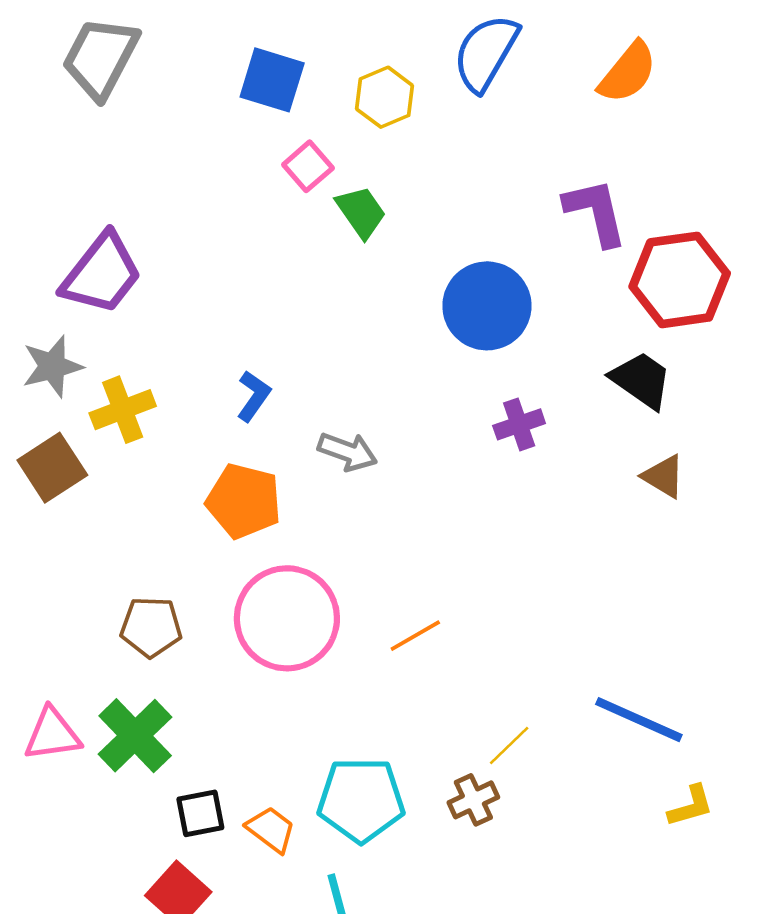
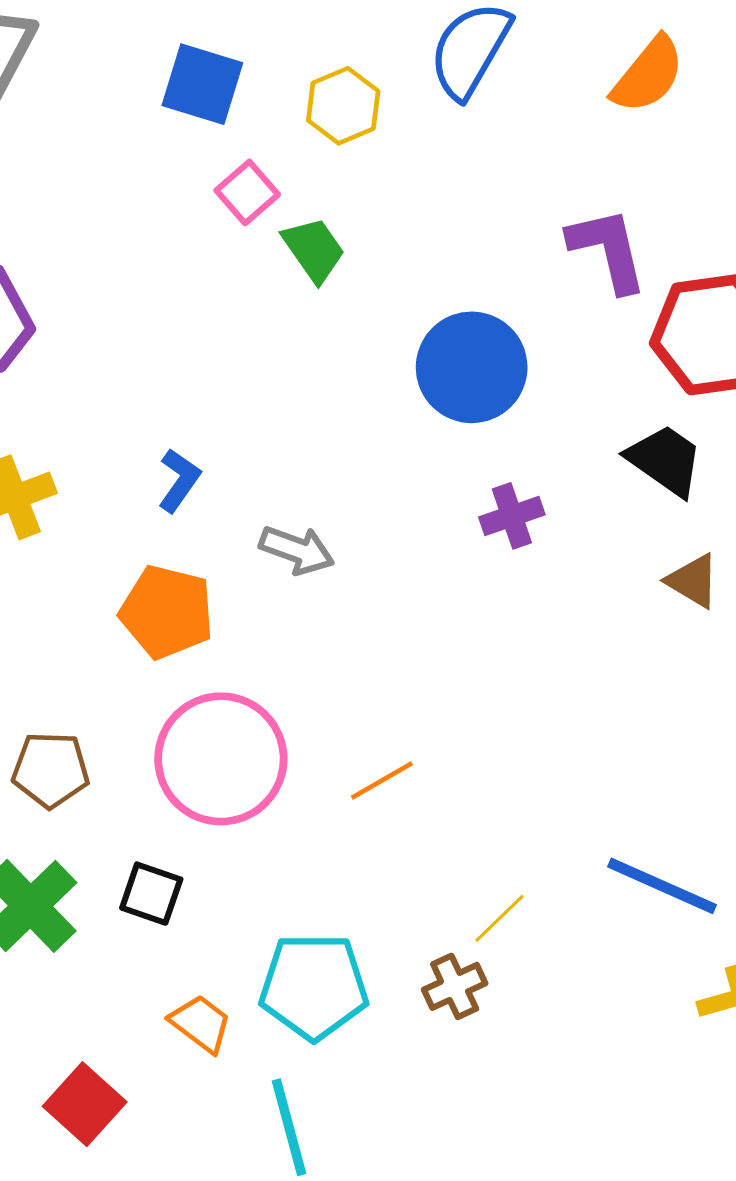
black square: (200, 813) -> (151, 894), moved, turned 30

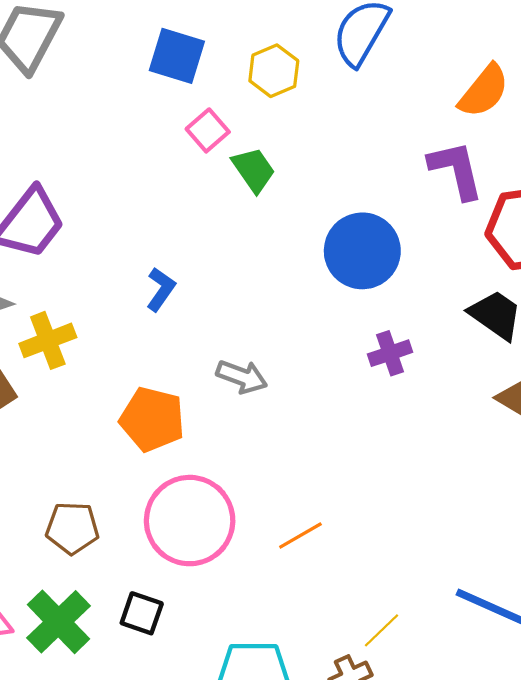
orange semicircle: (648, 75) -> (484, 91), moved
blue L-shape: (179, 480) -> (161, 289), moved

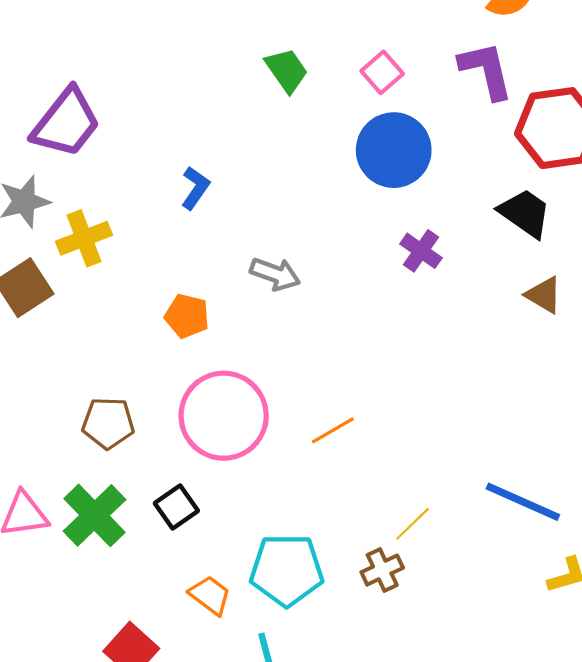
pink square: (208, 130) -> (382, 72), moved
purple cross: (390, 353) -> (421, 251), turned -36
orange pentagon: (152, 419) -> (187, 316), size x0.7
black square: (142, 613) -> (176, 507), turned 36

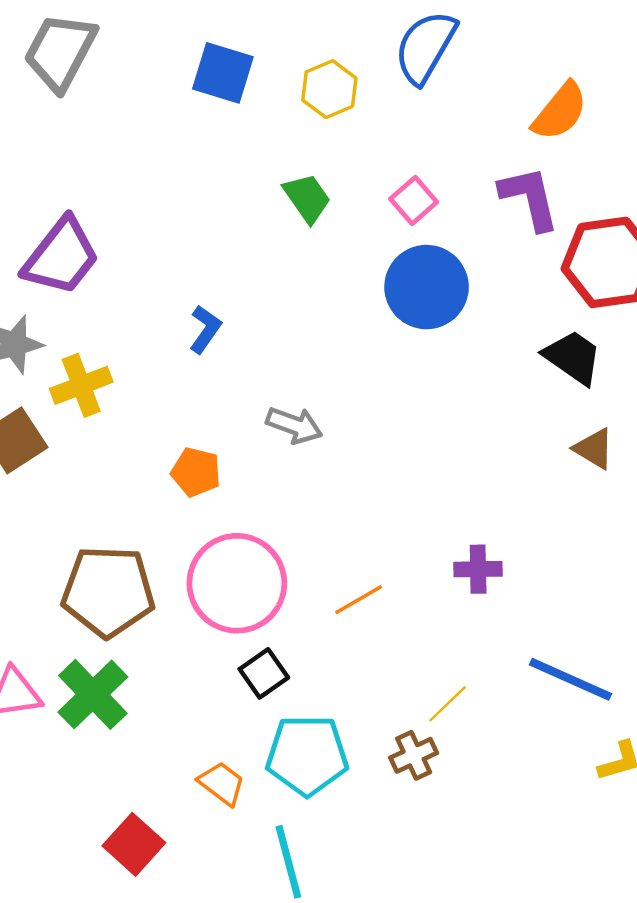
purple cross: (421, 251) -> (478, 569), moved, turned -36
brown pentagon: (108, 423) -> (108, 591), size x1.6
black square: (176, 507) -> (264, 673), moved

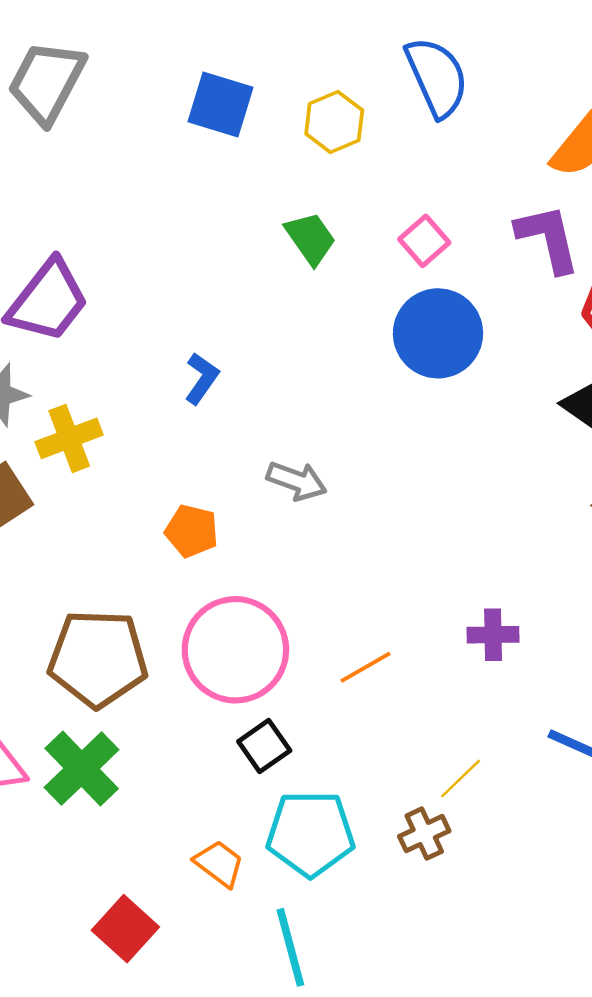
blue semicircle: (425, 47) -> (437, 77), turned 126

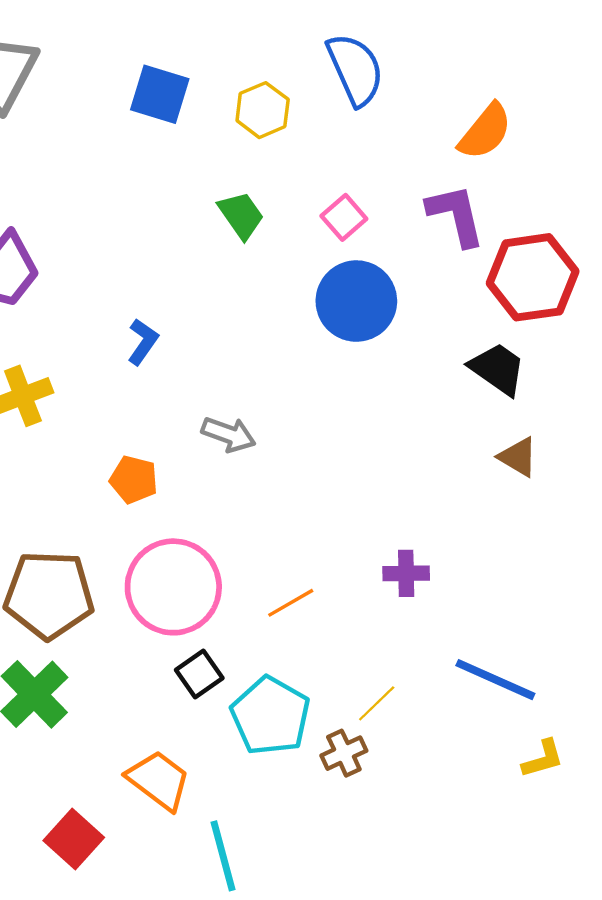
cyan pentagon: (310, 834) -> (270, 716), moved, turned 30
orange trapezoid: (219, 864) -> (159, 780), size x1.4

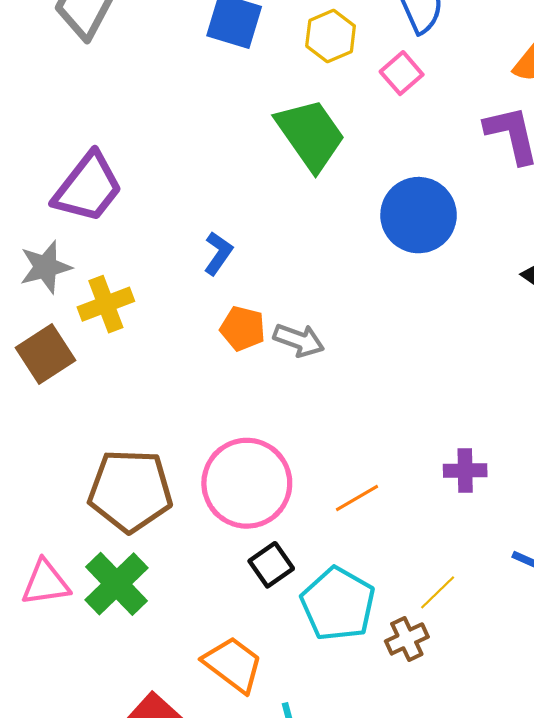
green trapezoid: (241, 215) -> (310, 135), size x1.6
pink square: (344, 217) -> (402, 73), moved
orange pentagon: (134, 480) -> (243, 328), moved

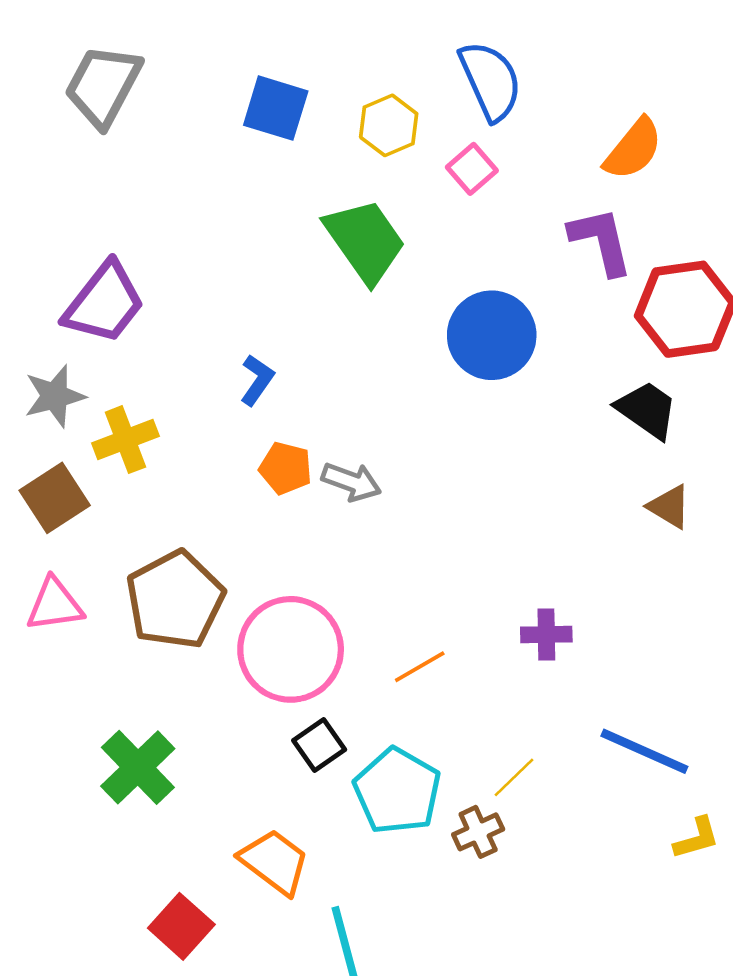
brown pentagon: (130, 491) -> (175, 600), moved, turned -30
pink triangle: (45, 583) -> (55, 605), moved

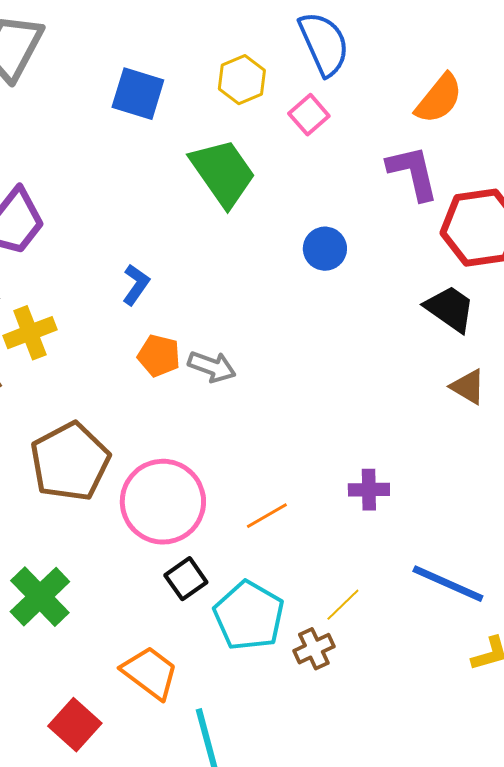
blue square: (276, 108) -> (138, 94), moved
blue circle: (492, 335) -> (325, 249), size x0.6

